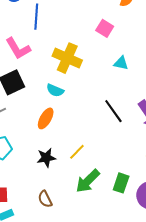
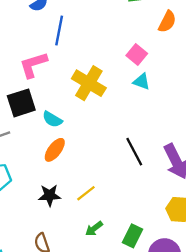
pink L-shape: (18, 49) -> (33, 65), turned 96
cyan triangle: (121, 63) -> (142, 82), moved
cyan semicircle: (55, 90) -> (52, 119), moved
green arrow: (88, 181) -> (94, 229), size x0.6

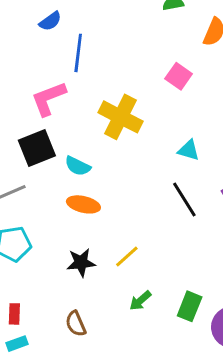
cyan triangle: (142, 82) -> (189, 150), moved
orange ellipse: (55, 150) -> (83, 204), turned 70

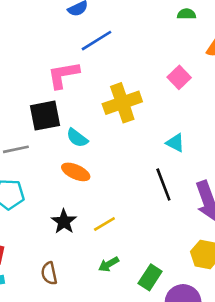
blue line: (78, 53) -> (97, 41), turned 40
yellow cross: (121, 117) -> (122, 103), turned 33
black star: (81, 263) -> (64, 222), turned 30

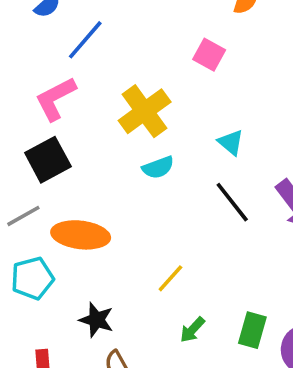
cyan semicircle: (77, 138) -> (158, 167), moved, turned -40
cyan triangle: (175, 143) -> (231, 142), turned 30
orange ellipse: (76, 172) -> (81, 235), moved, size x1.4
black star: (64, 222) -> (96, 320), moved

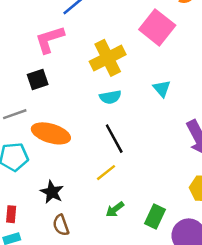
pink square: (209, 55) -> (157, 27), size x1.6
black square: (48, 160) -> (38, 79), size x0.7
black line: (232, 202) -> (114, 139), moved

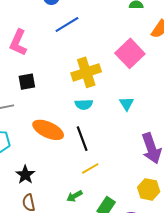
pink L-shape: (50, 39) -> (18, 43), moved, turned -56
orange ellipse: (51, 133) -> (48, 130), moved
yellow line: (106, 173) -> (90, 168), moved

